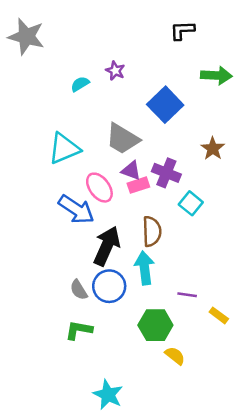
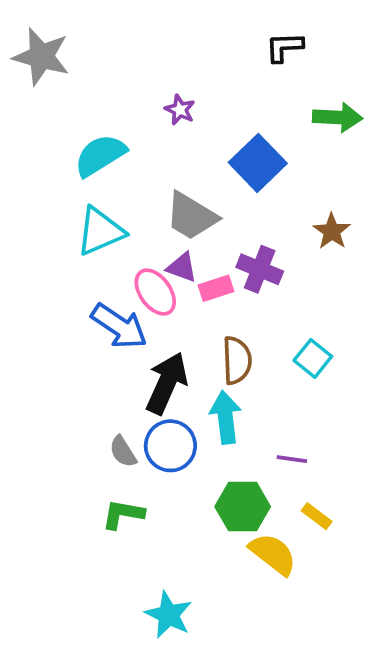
cyan semicircle: (80, 84) -> (100, 155), moved, size x1.8
purple triangle: (131, 170) -> (182, 267), moved
cyan square: (191, 203) -> (313, 358), moved
yellow rectangle: (219, 315) -> (317, 516), moved
yellow semicircle: (175, 356) -> (273, 554), size x1.5

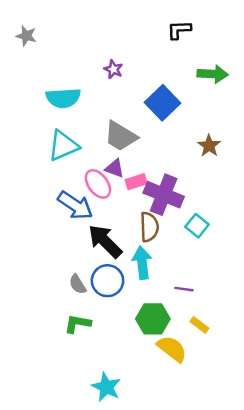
gray star: (41, 57) -> (26, 36), size x0.6
cyan semicircle: (100, 155) -> (63, 98), turned -152
purple cross: (260, 269) -> (164, 195), moved, size x1.4
black arrow: (167, 383) -> (105, 241), turned -69

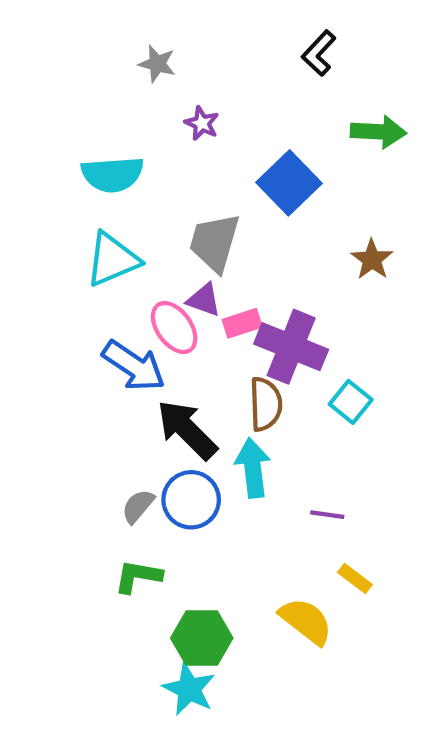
black L-shape: (179, 30) -> (319, 53), turned -45
gray star: (26, 36) -> (157, 64), moved
gray trapezoid: (121, 136) -> (215, 242), turned 75
gray semicircle: (78, 284) -> (138, 506), turned 72
green hexagon: (153, 319) -> (202, 638), moved

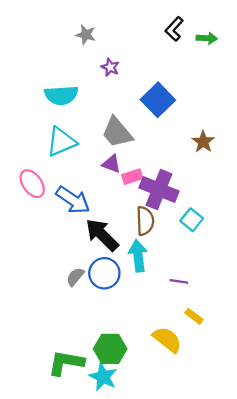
green arrow: (378, 132) -> (207, 38), moved, size x0.7
gray trapezoid: (215, 242) -> (117, 132), turned -56
pink ellipse: (174, 327) -> (32, 184), moved
green L-shape: (138, 576) -> (66, 363), moved, size x1.4

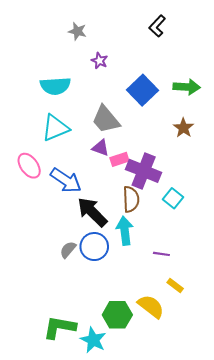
green arrow: (207, 38) -> (187, 87), moved, size x1.4
green hexagon: (110, 349) -> (117, 315), moved

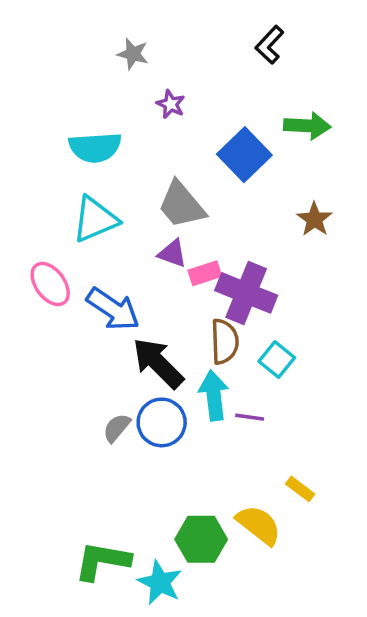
green arrow: (187, 87) -> (307, 126), moved
cyan square: (173, 198) -> (277, 360), moved
purple line: (161, 254) -> (250, 417), moved

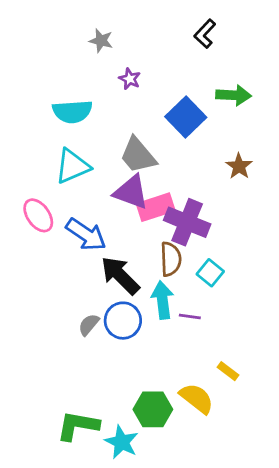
purple triangle: (172, 253) -> (131, 192), size x1.6
pink rectangle: (205, 273) -> (156, 207), size x1.5

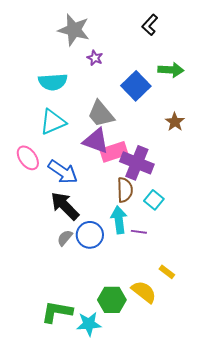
gray star: (101, 41) -> (74, 30), size x1.8
black arrow: (120, 275) -> (65, 206), moved
cyan star: (122, 442) -> (89, 324), turned -30

